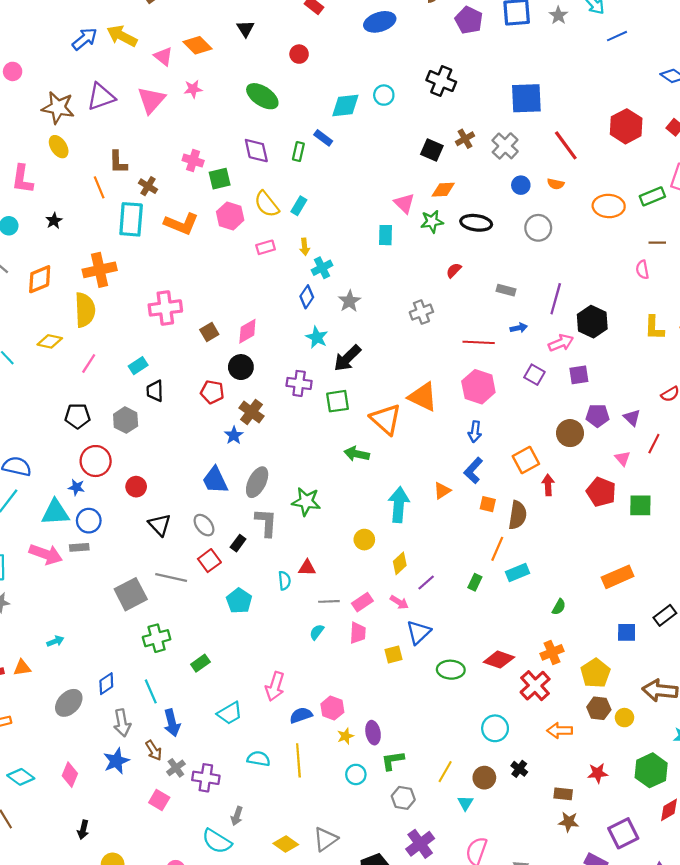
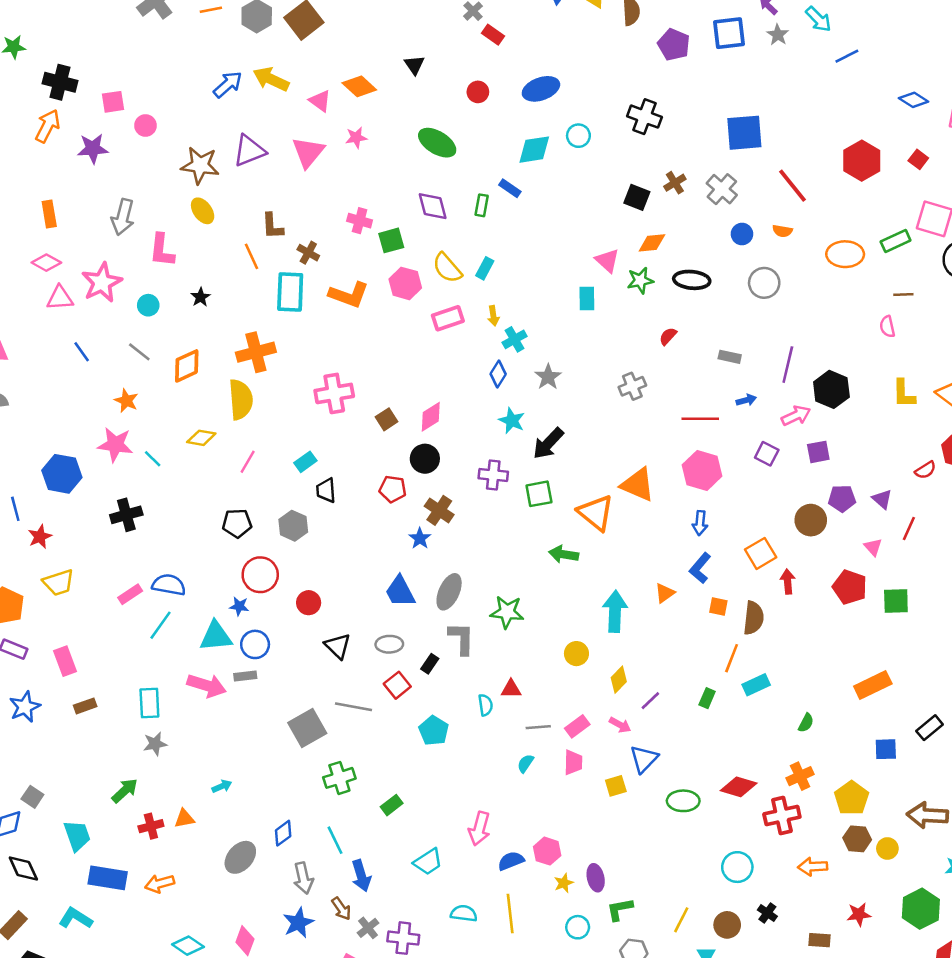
blue ellipse: (380, 22) -> (541, 89), moved
pink rectangle: (266, 247) -> (448, 318), size x1.4
gray ellipse: (204, 525) -> (389, 644), turned -50
red cross: (535, 686) -> (782, 816), turned 32

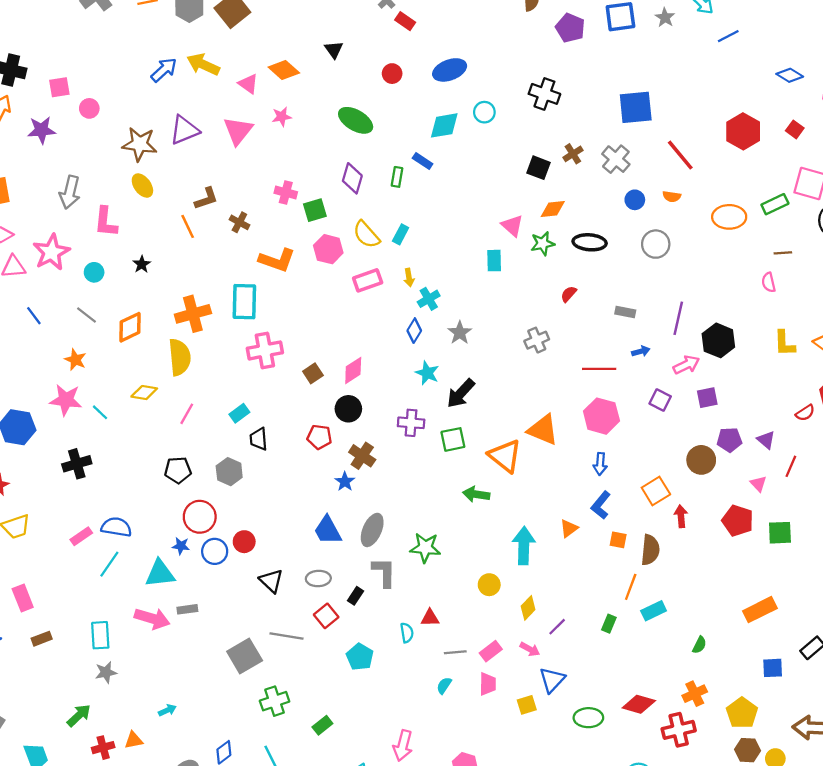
purple diamond: (433, 206) -> (352, 178), turned 32
brown L-shape: (272, 226) -> (206, 199), turned -105
cyan rectangle: (290, 292) -> (244, 302), moved
blue circle: (255, 644) -> (215, 551), moved

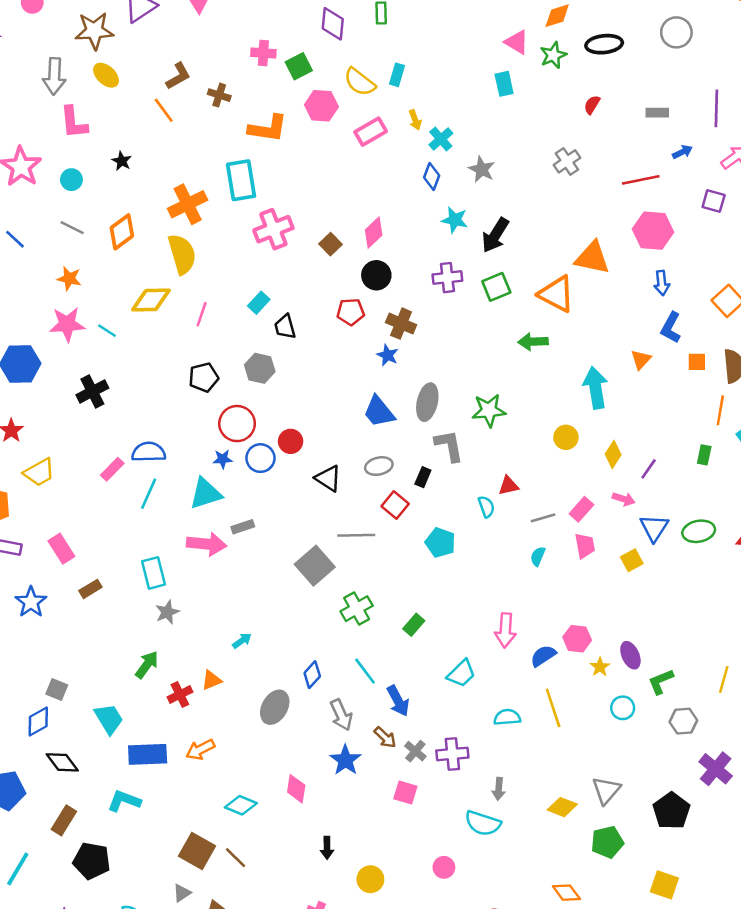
gray arrow: (70, 192) -> (54, 76), moved
yellow diamond: (144, 393) -> (151, 300), size x1.4
green ellipse: (588, 718) -> (699, 531), moved

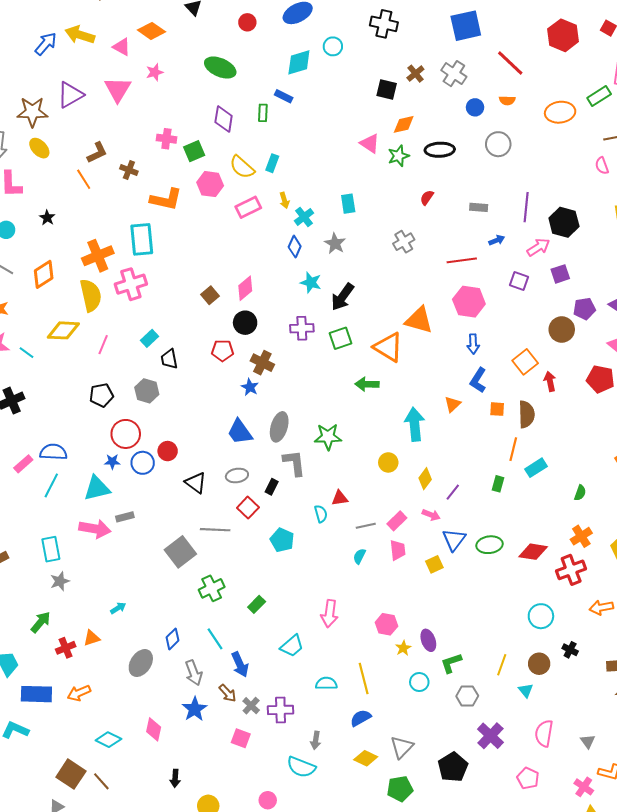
cyan rectangle: (504, 84) -> (348, 204), moved
pink cross: (273, 229) -> (131, 284), moved
blue semicircle: (543, 656) -> (361, 718), moved

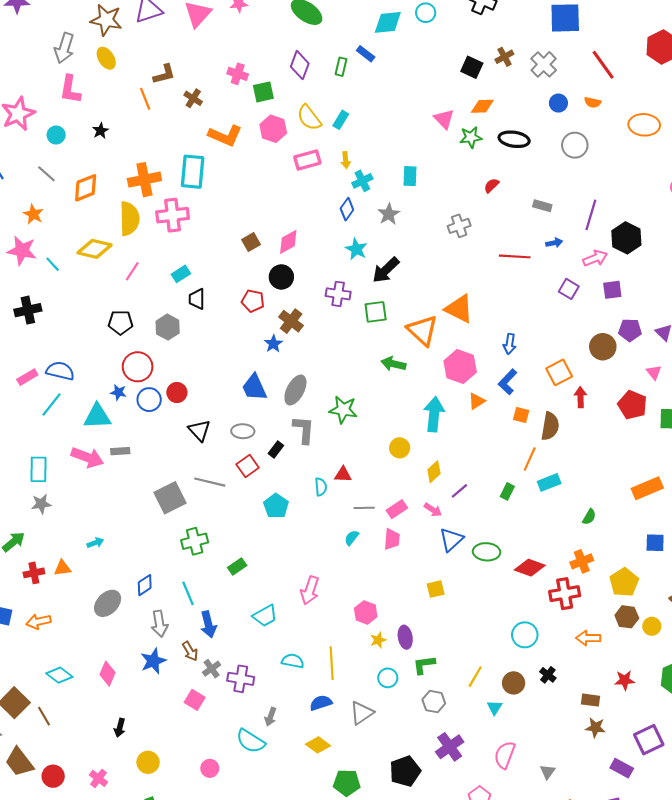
pink hexagon: (469, 302) -> (460, 366), moved
yellow square: (434, 564) -> (436, 589), moved
gray triangle: (402, 747) -> (362, 713), moved

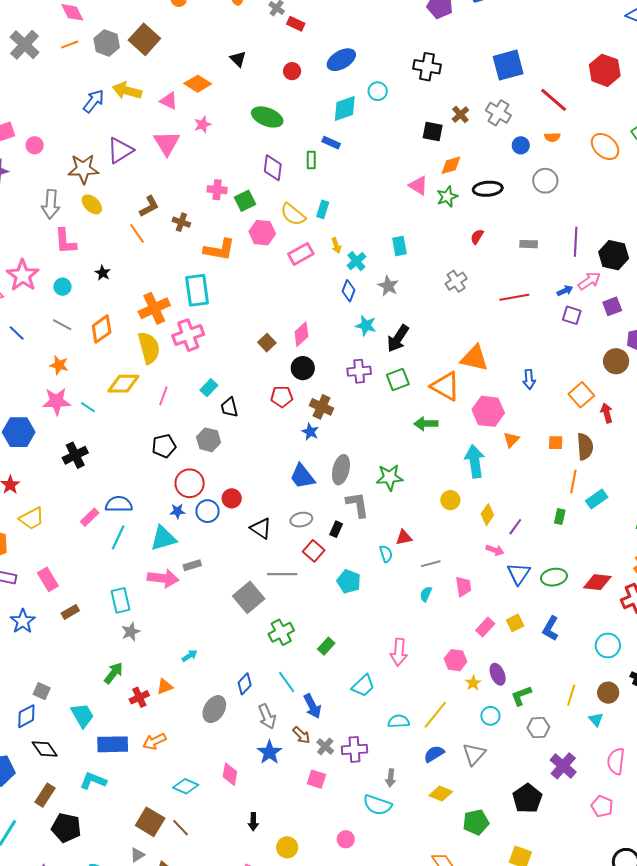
orange ellipse: (644, 125) -> (605, 146), turned 52
blue arrow: (554, 243) -> (565, 291), moved
blue L-shape: (508, 382) -> (551, 628), moved
pink rectangle: (397, 509) -> (485, 627), moved
yellow line: (332, 663) -> (435, 715), turned 56

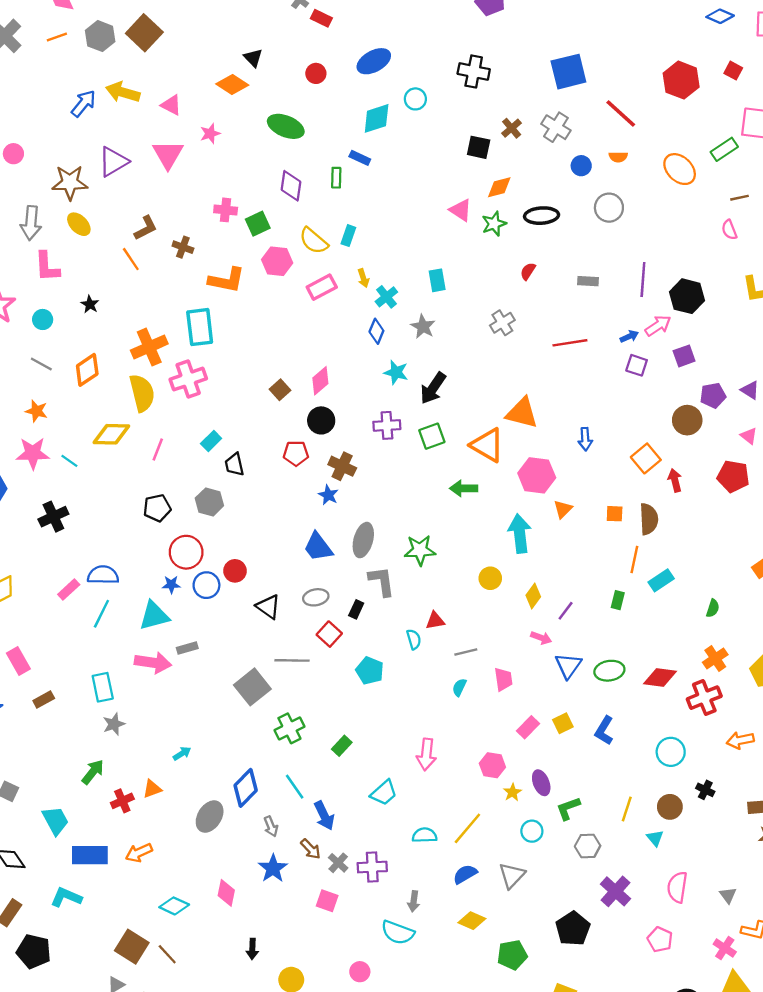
orange diamond: (198, 84) -> (232, 85), moved
blue diamond: (245, 684) -> (246, 788), size x1.5
gray arrow: (267, 716) -> (271, 826), size x0.7

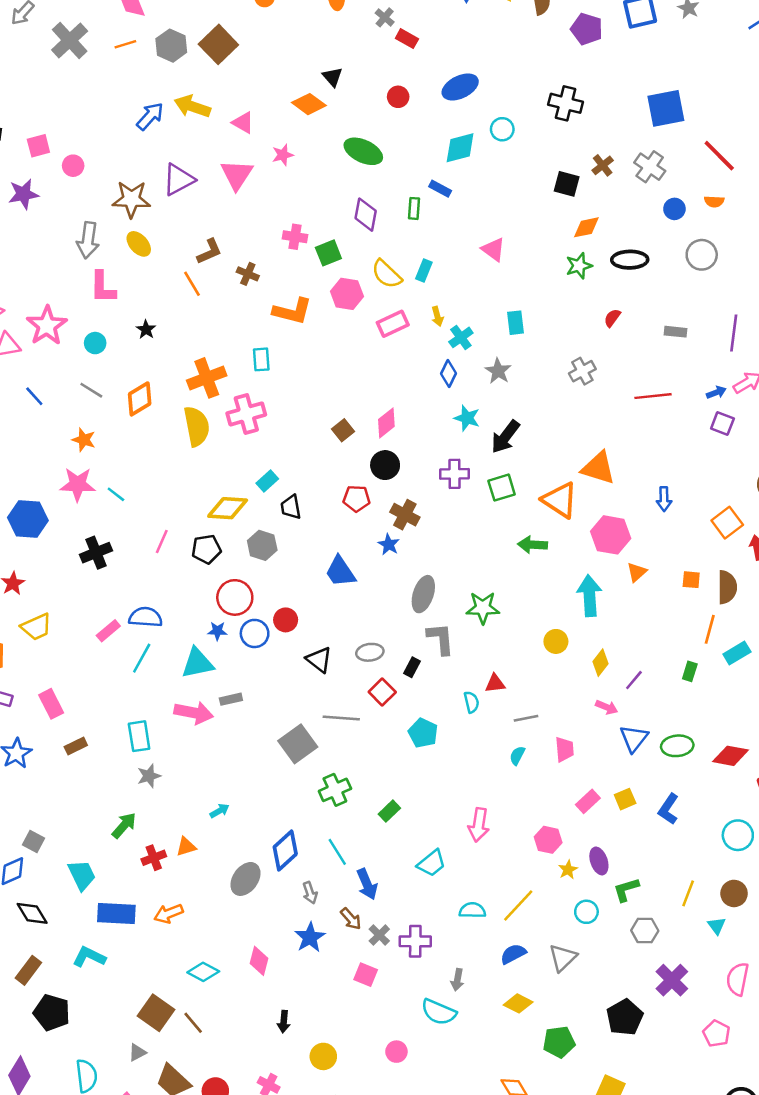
pink triangle: (461, 210) -> (493, 249), moved
cyan rectangle: (200, 327) -> (261, 359), size x0.6
yellow diamond: (111, 434) -> (228, 508), moved
pink line: (158, 450) -> (162, 542), moved
blue trapezoid: (318, 547) -> (340, 572), moved

